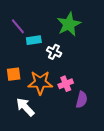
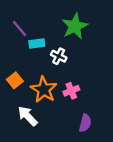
orange square: (14, 74) -> (15, 80), turned -32
orange star: (40, 83) -> (44, 90), turned 30
purple semicircle: (82, 100) -> (85, 123), moved

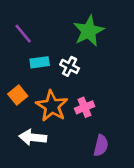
cyan rectangle: (37, 43) -> (40, 62), moved
white arrow: (28, 116) -> (33, 137), turned -40

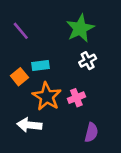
cyan rectangle: (40, 62) -> (41, 65), moved
white cross: (70, 66) -> (88, 61), moved, turned 35
orange square: (18, 95) -> (19, 77), moved

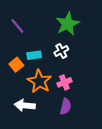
white cross: (88, 61) -> (61, 51), moved
purple semicircle: (91, 132) -> (66, 106), moved

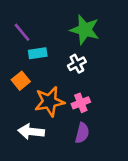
green star: (68, 24) -> (85, 30), turned -30
cyan rectangle: (34, 55) -> (38, 53), moved
orange star: (39, 81) -> (49, 102), turned 30

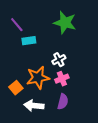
white cross: (77, 64) -> (59, 60), moved
orange square: (21, 81) -> (16, 88), moved
white arrow: (31, 132) -> (34, 106), moved

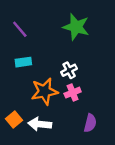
cyan rectangle: (29, 41) -> (23, 62), moved
orange square: (16, 88) -> (14, 120), moved
purple semicircle: (63, 102) -> (90, 123), moved

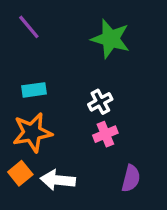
purple line: (20, 29) -> (29, 27), moved
orange star: (44, 91) -> (32, 132), moved

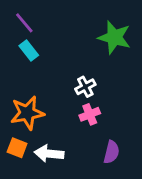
green star: (111, 39) -> (114, 37), moved
cyan rectangle: (34, 90) -> (29, 50), moved, turned 60
orange square: (20, 173) -> (17, 148), turned -30

